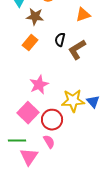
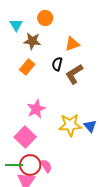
orange triangle: (83, 15) -> (72, 44), moved
red circle: (52, 120) -> (30, 165), moved

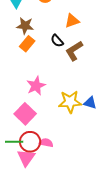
brown star: (32, 41) -> (25, 26), moved
black semicircle: (57, 64) -> (57, 41), turned -56
blue triangle: (90, 126) -> (90, 103), turned -32
pink semicircle: (46, 166) -> (46, 143), turned -48

